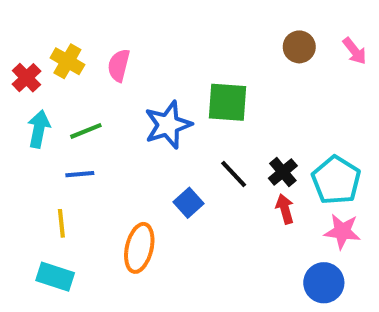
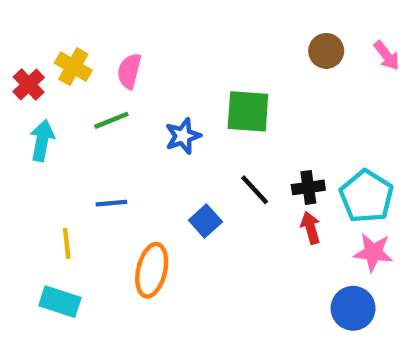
blue star: (168, 125) -> (183, 136), size x0.7
green line: (86, 131) -> (111, 120), moved
black cross: (283, 172) -> (308, 187), turned 32
blue line: (80, 174) -> (111, 203), moved

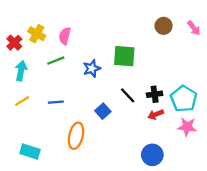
red arrow: (311, 228) -> (156, 114), turned -96
yellow line: (67, 243) -> (22, 101), moved, turned 64
blue circle: (353, 308) -> (152, 155), moved

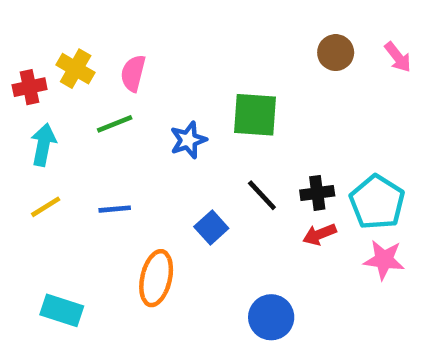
red cross: (14, 43) -> (30, 87), turned 32
blue circle: (152, 155) -> (271, 317), moved

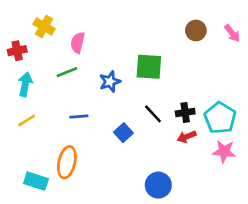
yellow cross: (76, 69) -> (44, 26), moved
blue line: (115, 209) -> (79, 117), moved
orange ellipse: (156, 278) -> (67, 162), moved

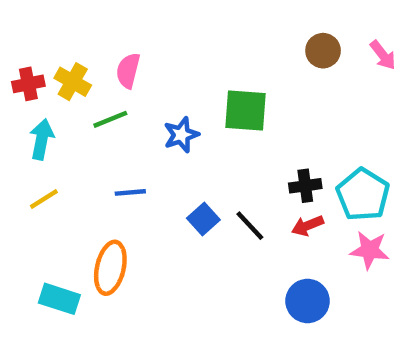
yellow cross: (44, 26) -> (73, 82), moved
black line: (153, 114) -> (250, 226), moved
blue circle: (158, 185) -> (308, 301), moved

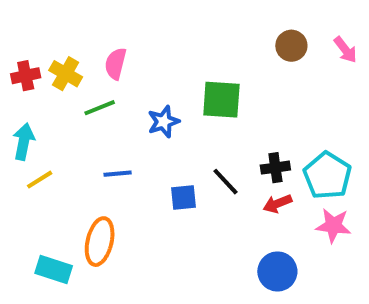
cyan arrow: (42, 139) -> (24, 142), moved
blue square: (203, 219) -> (184, 198), turned 36
black line: (250, 226) -> (225, 182), moved

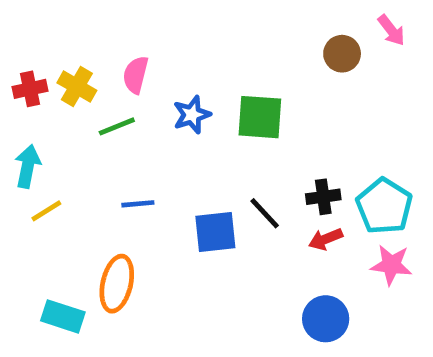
pink arrow: (345, 50) -> (391, 30), moved
blue star: (164, 122) -> (192, 115), moved
blue square: (184, 198) -> (215, 232), size x1.4

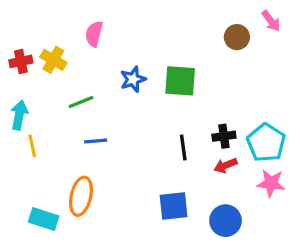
pink semicircle: (136, 75) -> (94, 34), moved
green line: (117, 126) -> (81, 102), moved
yellow line: (46, 211) -> (32, 146), turned -70
black line: (265, 213) -> (183, 148), turned 35
blue square: (215, 232) -> (174, 206), moved

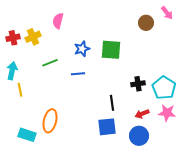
yellow cross: (53, 60) -> (33, 37), turned 35
blue line: (96, 141) -> (78, 74), moved
black line: (183, 148) -> (112, 103), moved
red arrow: (226, 165) -> (142, 114), moved

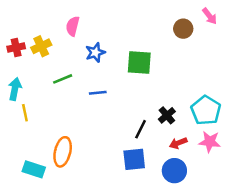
blue star: (82, 49) -> (95, 53), moved
black cross: (138, 84) -> (167, 115), moved, turned -32
black line: (112, 103) -> (140, 129), turned 35

